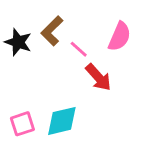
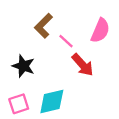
black star: (18, 42) -> (23, 66), moved

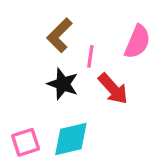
pink line: (66, 41) -> (90, 56), turned 56
black star: (23, 66) -> (63, 84), moved

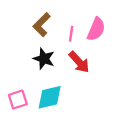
pink line: (90, 56) -> (71, 34), moved

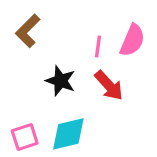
brown L-shape: (42, 25) -> (28, 31), moved

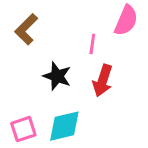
pink semicircle: (132, 40) -> (126, 20), moved
red arrow: (109, 86) -> (103, 81), turned 60

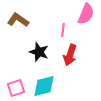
brown L-shape: (26, 29) -> (18, 20), turned 80

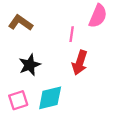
black star: (39, 52) -> (30, 65), moved, turned 30

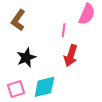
brown L-shape: (20, 23) -> (18, 20), turned -90

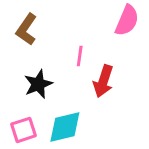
pink line: (64, 30) -> (80, 56), moved

